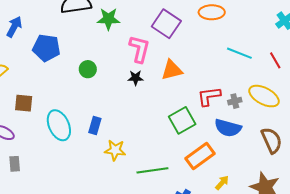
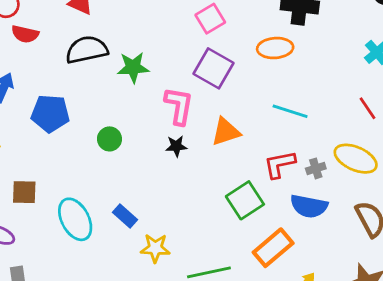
cyan line: (239, 53) -> (290, 111), moved
blue rectangle: (95, 125) -> (125, 216), turned -60

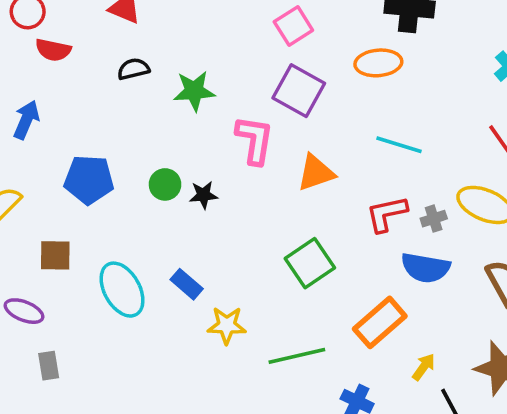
black semicircle: (87, 50) -> (134, 69), size x0.6
blue pentagon: (50, 113) -> (89, 180), moved
black star: (176, 146) -> (203, 195), moved
green square: (245, 200) -> (310, 263), moved

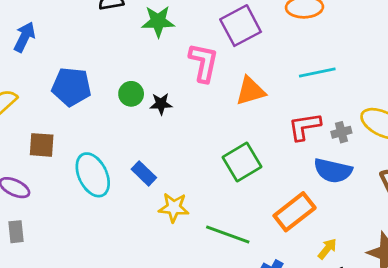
purple square: (299, 91) -> (241, 26), turned 30
cyan line: (399, 145) -> (317, 73), turned -32
green line: (297, 356) -> (228, 235), turned 30
gray rectangle: (49, 366) -> (16, 232), moved

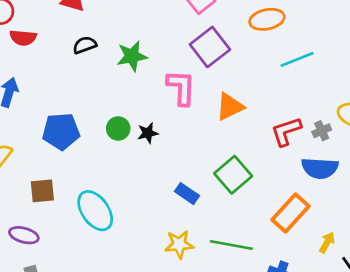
cyan line: (317, 73) -> (297, 59), moved
blue rectangle: (144, 173) -> (187, 194), moved
yellow star: (174, 208) -> (179, 244), moved

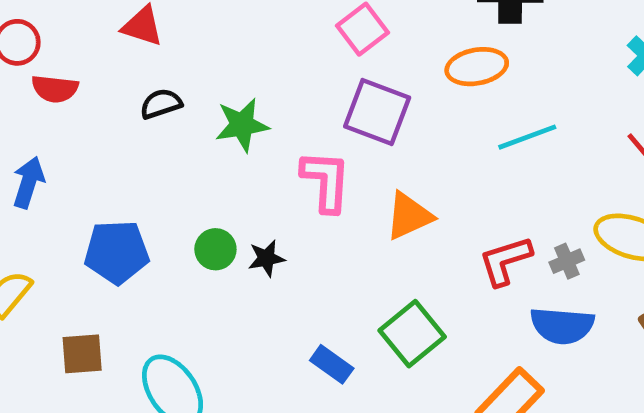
purple square: (210, 47) -> (377, 112), turned -33

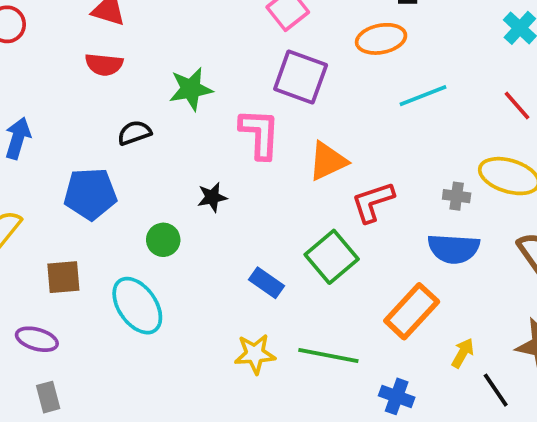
red semicircle: (55, 89) -> (104, 64), moved
black semicircle: (161, 104) -> (134, 133), moved
green circle: (215, 249) -> (163, 240), moved
red L-shape: (505, 261) -> (373, 202), moved
gray cross: (567, 261) -> (457, 196), turned 32

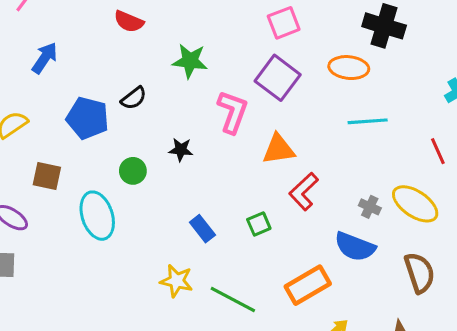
black semicircle: (134, 133) -> (134, 98), moved, turned 144
red L-shape: (373, 202) -> (304, 191), turned -42
green square: (332, 257) -> (259, 224), size x0.6

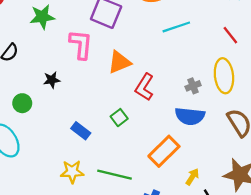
yellow ellipse: (415, 204) -> (224, 76), turned 64
gray cross: (370, 207) -> (193, 86), turned -32

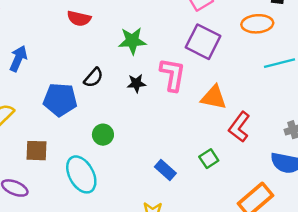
orange triangle: (119, 62) -> (214, 97), turned 30
black star: (52, 80) -> (136, 83), moved

